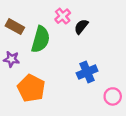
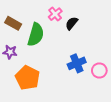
pink circle: (113, 96) -> (99, 71), moved

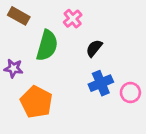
brown rectangle: (13, 23) -> (19, 16), moved
black semicircle: (72, 23) -> (94, 48), moved

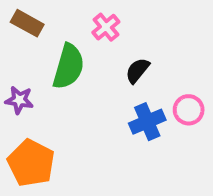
pink circle: (130, 93) -> (189, 110), moved
orange pentagon: (36, 102) -> (31, 163), moved

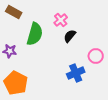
pink cross: (106, 27) -> (61, 20), moved
blue cross: (147, 122) -> (76, 73), moved

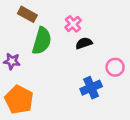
brown rectangle: (14, 12) -> (27, 14), moved
black semicircle: (70, 36) -> (84, 43), turned 32

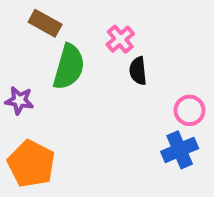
black semicircle: (84, 43) -> (138, 71), turned -77
blue cross: (91, 88) -> (180, 150), moved

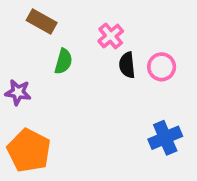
green semicircle: (69, 67) -> (63, 61), size x0.6
pink circle: (190, 110) -> (162, 67), moved

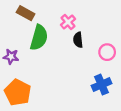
green semicircle: (63, 61) -> (39, 38), size x1.6
pink circle: (162, 67) -> (107, 52), moved

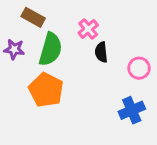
purple star: (11, 57) -> (14, 49), moved
orange pentagon: (18, 92) -> (46, 90), moved

